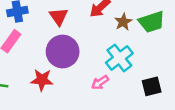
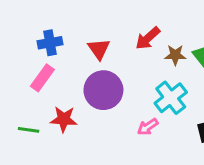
brown star: (123, 22) -> (175, 55), turned 30
red star: (42, 80) -> (64, 119), moved

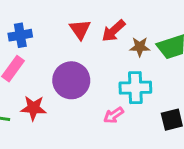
red triangle: (99, 49) -> (80, 29), moved
cyan cross: (171, 98) -> (135, 88), turned 36

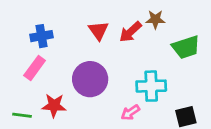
brown star: (140, 47) -> (155, 19), moved

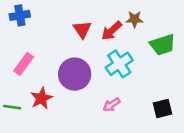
blue cross: (42, 36) -> (20, 15), moved
cyan cross: (151, 86) -> (119, 64), moved, turned -32
red star: (54, 106) -> (41, 98), turned -30

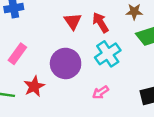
brown star: (135, 19) -> (134, 12), moved
red arrow: (112, 31) -> (100, 23), turned 100

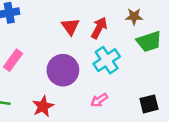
red arrow: (100, 23) -> (99, 28), turned 60
red star: (34, 86) -> (43, 106), moved

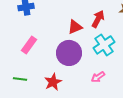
red triangle: (70, 27) -> (75, 27), moved, turned 42

